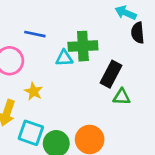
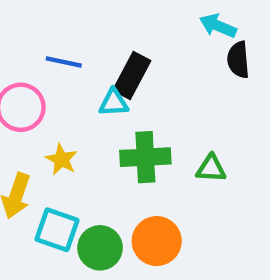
green cross: (83, 46) -> (145, 157), moved
black rectangle: (111, 74) -> (132, 76), moved

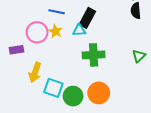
yellow star: (61, 159) -> (56, 31), moved
green triangle: (211, 169) -> (139, 56), moved, turned -48

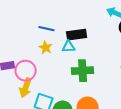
black rectangle: (87, 18) -> (77, 35), turned 54
pink circle: (37, 32) -> (26, 71), moved

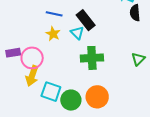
black rectangle: (77, 35) -> (86, 20), turned 60
cyan triangle: (69, 47) -> (77, 33), turned 48

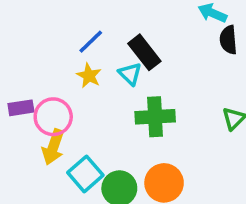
blue line: (54, 14) -> (91, 42), turned -56
cyan square: (51, 92) -> (85, 174), turned 30

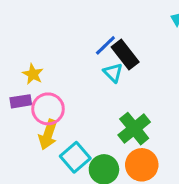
blue line: (91, 42) -> (105, 45), moved
yellow star: (89, 76) -> (33, 74), moved
green cross: (155, 117) -> (134, 129), moved, turned -36

